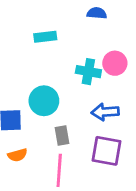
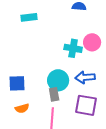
cyan rectangle: (45, 37) -> (29, 17), moved
cyan circle: (44, 101) -> (58, 80), moved

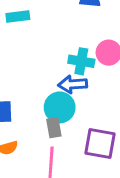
blue arrow: (85, 77) -> (73, 84), moved

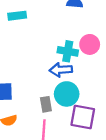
cyan circle: (60, 107) -> (67, 94), moved

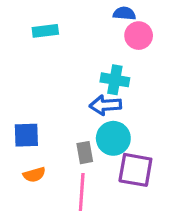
pink circle: (90, 44) -> (139, 36), moved

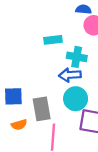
cyan rectangle: (45, 31) -> (53, 40), moved
gray rectangle: (85, 153) -> (42, 109), moved, size x1.5

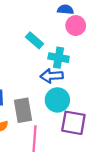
cyan rectangle: (53, 40) -> (34, 40), turned 48

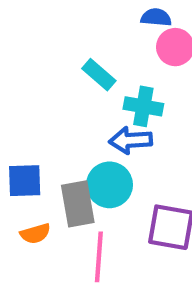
cyan circle: (57, 100) -> (109, 185), moved

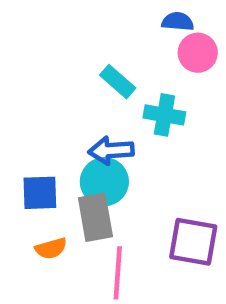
blue arrow: (131, 140) -> (111, 151), moved
cyan circle: (109, 185) -> (104, 182), moved

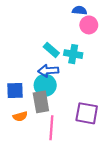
cyan rectangle: (118, 82) -> (51, 50), moved

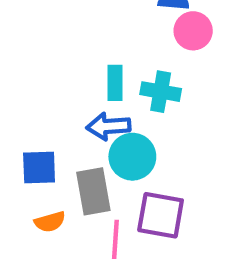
cyan rectangle: (51, 50) -> (115, 83), turned 49
cyan circle: (45, 85) -> (132, 157), moved
purple square: (87, 113) -> (161, 215), moved

